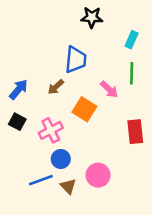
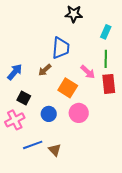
black square: (17, 122) -> (24, 98), moved
pink cross: (51, 130) -> (15, 120), moved
red rectangle: (135, 132) -> (109, 84), moved
blue circle: (61, 159) -> (49, 114), moved
pink circle: (98, 175) -> (79, 113), moved

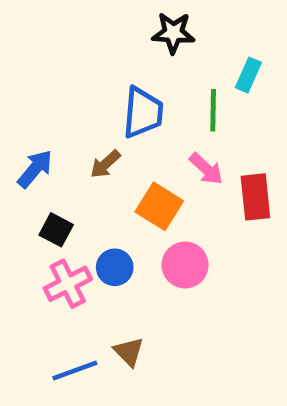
green line: (106, 59) -> (213, 110), moved
pink cross: (15, 120) -> (68, 284), moved
blue line: (33, 145) -> (75, 371), moved

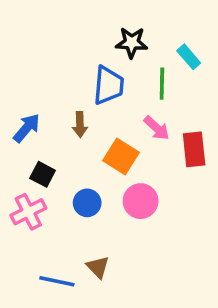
black star: (173, 33) -> (132, 43), moved
cyan rectangle: (248, 75) -> (189, 57), turned -65
brown arrow: (105, 164) -> (80, 124), turned -50
pink cross: (68, 284) -> (28, 212), moved
blue line: (75, 371) -> (57, 281), turned 32

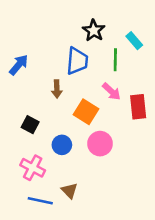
black star: (132, 43) -> (94, 30), turned 30
blue arrow: (27, 128) -> (19, 65), moved
pink cross: (28, 212) -> (33, 168), moved, turned -35

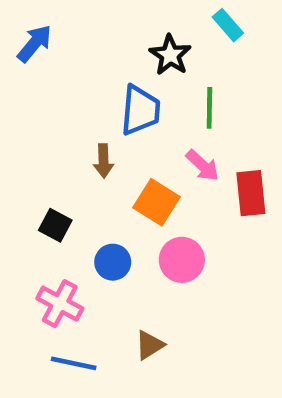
cyan rectangle: (134, 41) -> (228, 25), moved
blue arrow: (19, 65) -> (34, 43), moved
brown triangle: (70, 191) -> (150, 345), moved, turned 42

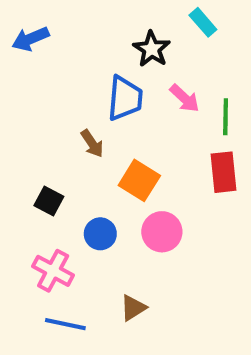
blue arrow: (34, 43) -> (30, 39), turned -153
green line: (209, 108) -> (226, 117), moved
brown arrow: (104, 161) -> (92, 143), turned -32
pink arrow: (203, 165) -> (184, 98), moved

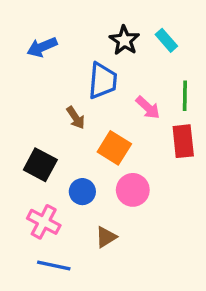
cyan rectangle: (203, 22) -> (166, 40), moved
blue arrow: (30, 39) -> (42, 47), moved
pink arrow: (184, 98) -> (148, 108), moved
black square: (49, 201) -> (40, 165), size x1.4
brown triangle: (133, 308) -> (106, 237), moved

